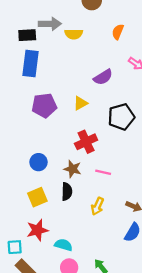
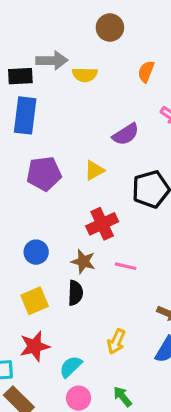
yellow arrow: (97, 206) -> (116, 342), moved
cyan semicircle: (63, 245) -> (71, 367), turned -60

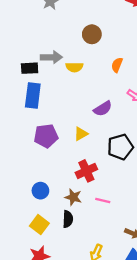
yellow square: (35, 301) -> (39, 225), turned -30

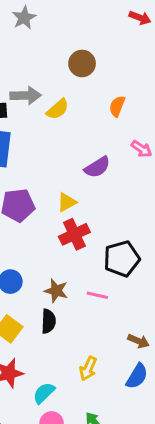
yellow semicircle: (74, 67) -> (58, 109), turned -42
black pentagon: (120, 147) -> (122, 259), moved
red cross: (86, 171) -> (74, 234), moved

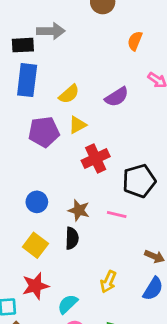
yellow semicircle: (58, 109) -> (69, 94), moved
yellow triangle: (67, 202) -> (77, 125), moved

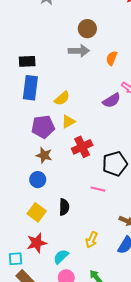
gray arrow: (51, 31) -> (79, 51), moved
purple semicircle: (117, 97) -> (112, 100), moved
brown star: (79, 210) -> (44, 155), moved

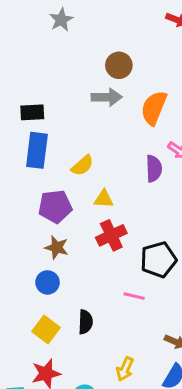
orange semicircle: (112, 58) -> (154, 108), size x1.6
purple semicircle: (112, 100) -> (154, 169), turned -60
yellow triangle: (68, 122) -> (104, 199), moved, turned 32

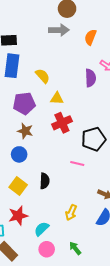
orange semicircle: (154, 108) -> (90, 37), size x0.7
yellow semicircle: (82, 166) -> (43, 76), turned -91

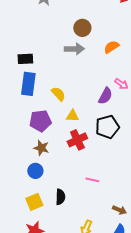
orange semicircle: (90, 37) -> (111, 47), moved, turned 35
purple semicircle: (90, 78) -> (105, 96), turned 30
black pentagon: (94, 139) -> (107, 127), moved
yellow square: (18, 186) -> (34, 202), turned 30

